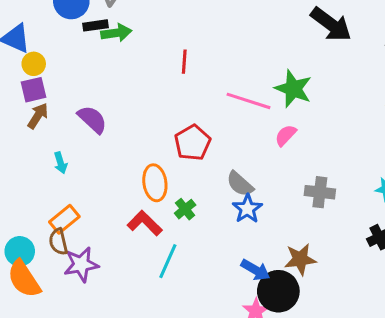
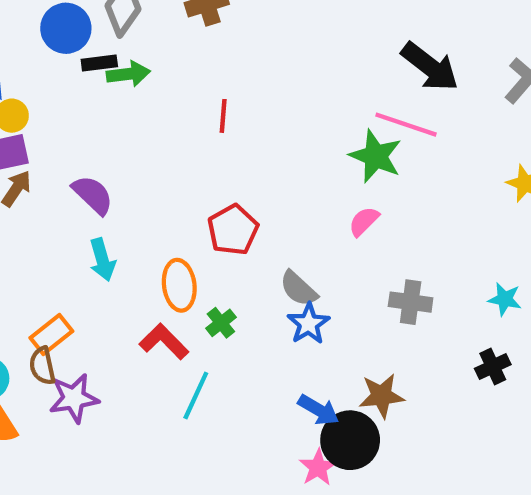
pink line: (248, 101) -> (406, 125), moved
cyan arrow: (61, 163) -> (102, 260), moved, size x1.4

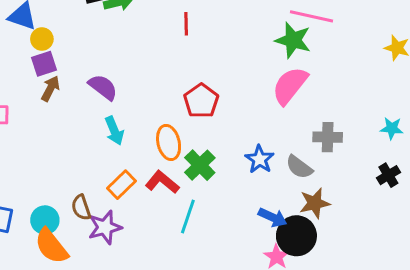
pink semicircle: (364, 221) -> (290, 86), size x1.8
gray semicircle: (299, 289) -> (299, 167), moved
green cross: (221, 323) -> (200, 165), size x1.5
orange rectangle: (51, 334) -> (121, 185), moved

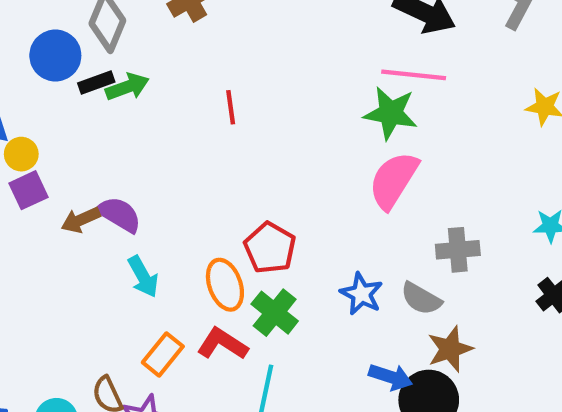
brown arrow: (50, 88) -> (81, 220), moved, turned -135
red pentagon: (201, 101) -> (270, 248), moved

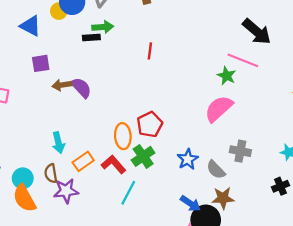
black rectangle: (96, 82) -> (91, 37), moved
green star: (391, 113) -> (227, 76), size x0.7
yellow circle: (21, 154) -> (59, 11), moved
cyan arrow: (143, 277) -> (58, 143), moved

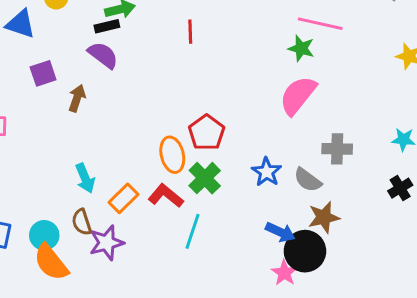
brown arrow: (62, 85) -> (77, 98), turned 126
purple semicircle: (81, 88) -> (103, 55), moved

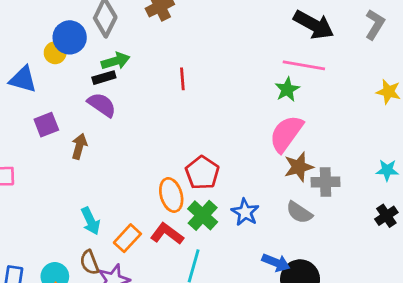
green star: (301, 48) -> (287, 89), turned 30
blue star: (267, 172) -> (245, 212), moved
brown star: (324, 217) -> (299, 167), moved

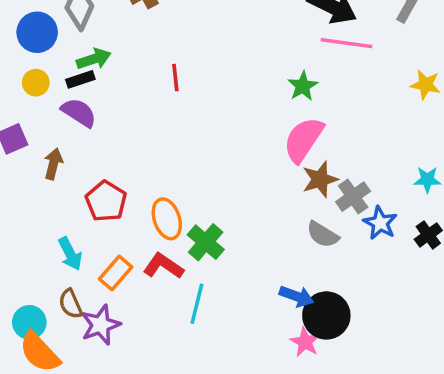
yellow circle: (55, 53) -> (36, 83), moved
pink line: (304, 65) -> (346, 43), moved
red pentagon: (202, 173) -> (106, 201), moved
gray cross: (325, 182) -> (353, 197), turned -32
blue star: (245, 212) -> (380, 223), moved

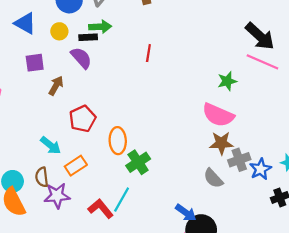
pink semicircle: (303, 140) -> (218, 115), turned -116
blue star: (380, 223) -> (261, 169), moved
cyan arrow: (70, 254) -> (51, 145), turned -40
red L-shape: (163, 266) -> (101, 209), moved

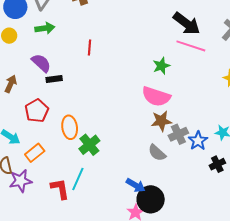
black rectangle: (88, 37) -> (54, 79), moved
purple semicircle: (81, 58) -> (41, 63), moved
red L-shape: (101, 209) -> (60, 189), turned 35

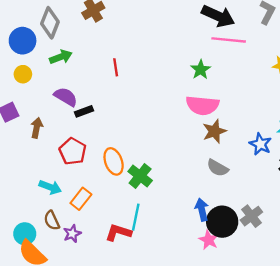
gray cross: (178, 134) -> (251, 216), moved
purple star: (21, 181) -> (72, 234), size x0.7
blue arrow: (136, 185) -> (202, 210), turned -120
red L-shape: (60, 189) -> (118, 233), turned -50

